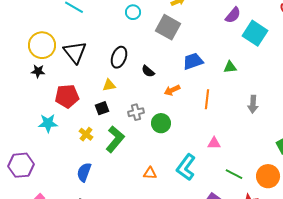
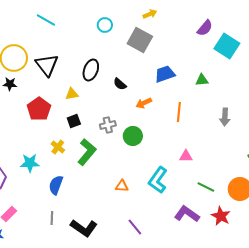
yellow triangle: (109, 85) -> (72, 94), moved
red pentagon: (67, 96) -> (39, 109), turned -30
cyan star: (48, 123) -> (30, 163), moved

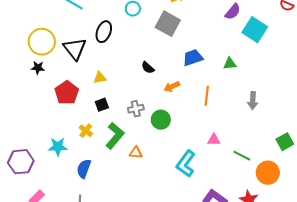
black ellipse: (91, 70) -> (104, 32), moved
orange triangle: (122, 186) -> (136, 153), moved
green line: (206, 187) -> (242, 156), moved

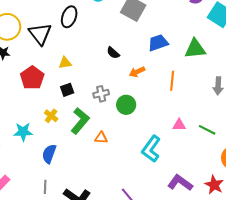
green triangle: (230, 64) -> (195, 49), size x1.6
green line: (242, 156) -> (207, 130), moved

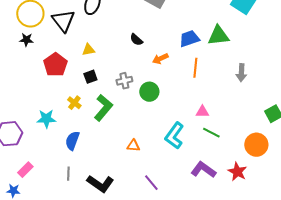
blue trapezoid: (158, 43) -> (189, 39), moved
green line: (207, 130) -> (211, 133), moved
orange triangle: (101, 138) -> (133, 146), moved

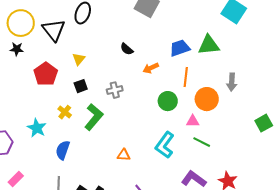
yellow triangle: (88, 50) -> (79, 59), turned -40
green circle: (149, 92) -> (168, 101), moved
cyan star: (46, 119) -> (37, 128), turned 30
orange circle: (256, 145) -> (207, 99), moved

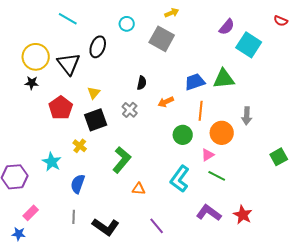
black semicircle: (127, 49) -> (142, 83), turned -120
black square: (81, 86) -> (96, 120), size x1.6
gray cross: (115, 90) -> (130, 110), moved, turned -35
green L-shape: (94, 117) -> (122, 160), moved
pink triangle: (193, 121) -> (208, 155), turned -32

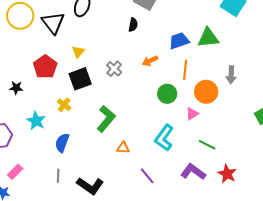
black star: (32, 83) -> (16, 88), moved
black semicircle: (142, 83) -> (133, 25), moved
green line: (217, 176) -> (207, 145), moved
purple line: (157, 226) -> (147, 176), moved

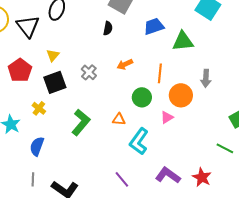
blue trapezoid: (179, 41) -> (154, 26), moved
green line: (207, 145) -> (225, 148), moved
orange triangle: (123, 148) -> (119, 119), moved

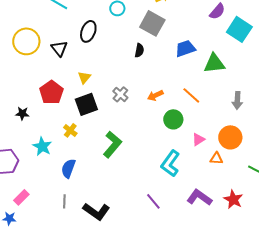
black triangle: (28, 26) -> (59, 48), size x0.7
orange arrow: (125, 64) -> (155, 95), moved
orange line: (160, 73) -> (191, 95), turned -54
orange circle: (181, 95) -> (230, 137), moved
orange triangle: (119, 119) -> (216, 158), moved

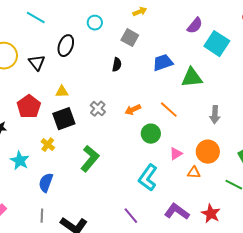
gray square: (152, 23) -> (130, 38), size x0.7
yellow triangle: (84, 77) -> (62, 92), turned 48

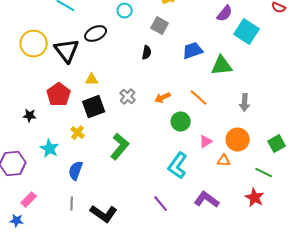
black ellipse: (66, 46) -> (96, 34), turned 45
black triangle: (37, 63) -> (67, 51), size x1.5
red star: (211, 214) -> (255, 198), moved

